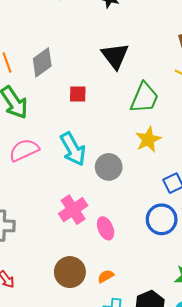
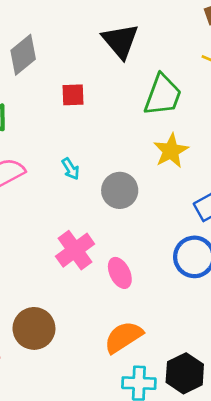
cyan arrow: (73, 149) -> (71, 169), size x0.5
brown circle: (70, 272) -> (34, 328), moved
orange semicircle: (106, 276) -> (123, 337), size x1.8

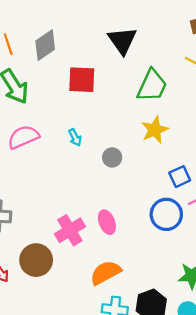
red square: (73, 95) -> (82, 80), size x1.5
gray circle: (120, 190) -> (112, 157), size x0.7
pink cross: (75, 250) -> (70, 230), moved

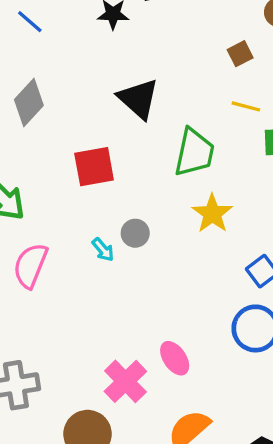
gray diamond: (45, 45) -> (29, 103), moved
pink semicircle: (23, 137) -> (30, 266), turned -32
gray circle: (112, 157) -> (135, 233), moved

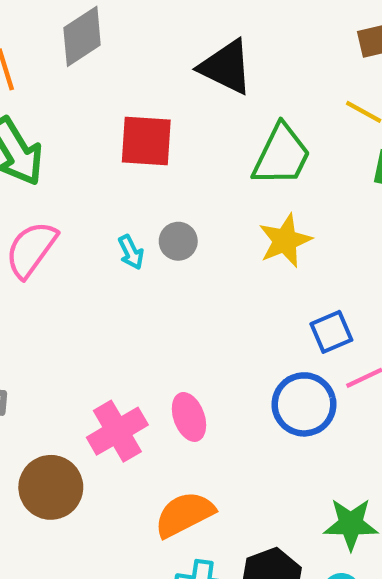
black triangle: (138, 99) -> (226, 67), turned -30

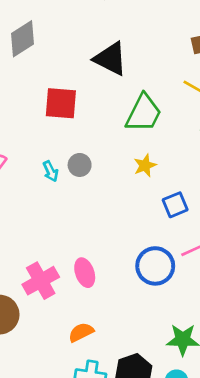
yellow star: (285, 241) -> (145, 166), size x0.7
blue square: (331, 332) -> (175, 205), moved
orange semicircle: (184, 514) -> (81, 332), size x0.7

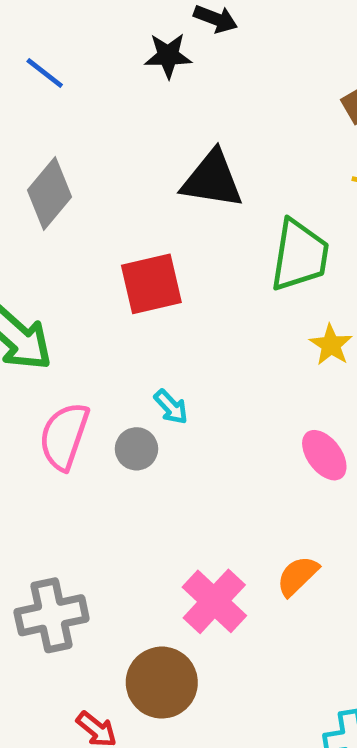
gray circle: (80, 165) -> (136, 449), moved
pink ellipse: (85, 273) -> (324, 455), moved
orange semicircle: (81, 332) -> (298, 576), moved

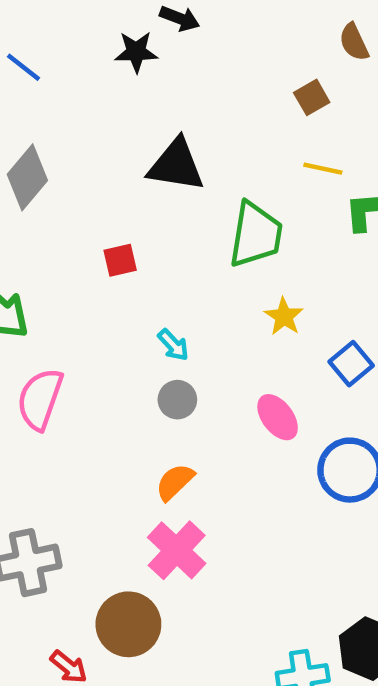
red square: (151, 284) -> (120, 260), size x0.6
cyan arrow: (171, 407) -> (173, 345), moved
gray circle: (136, 449) -> (177, 400), moved
orange semicircle: (298, 576) -> (175, 482), moved

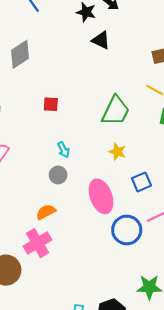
black triangle: (176, 165) -> (101, 40), moved, size x0.7
yellow star: (284, 317) -> (117, 152), turned -30
pink ellipse: (278, 417) -> (101, 196), size x1.5

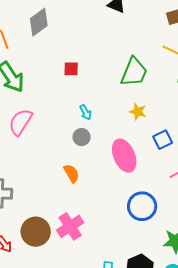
orange semicircle: (46, 212) -> (72, 173), turned 90
blue circle: (127, 230) -> (142, 206), moved
pink cross: (38, 243) -> (70, 226), moved

